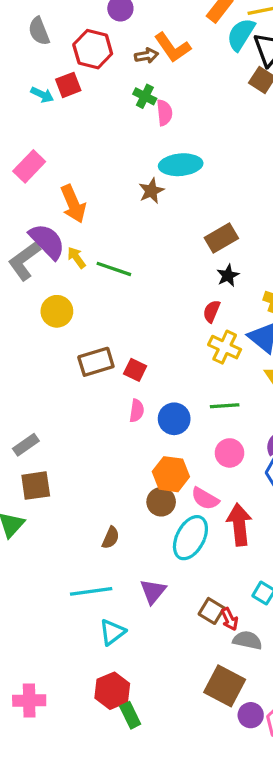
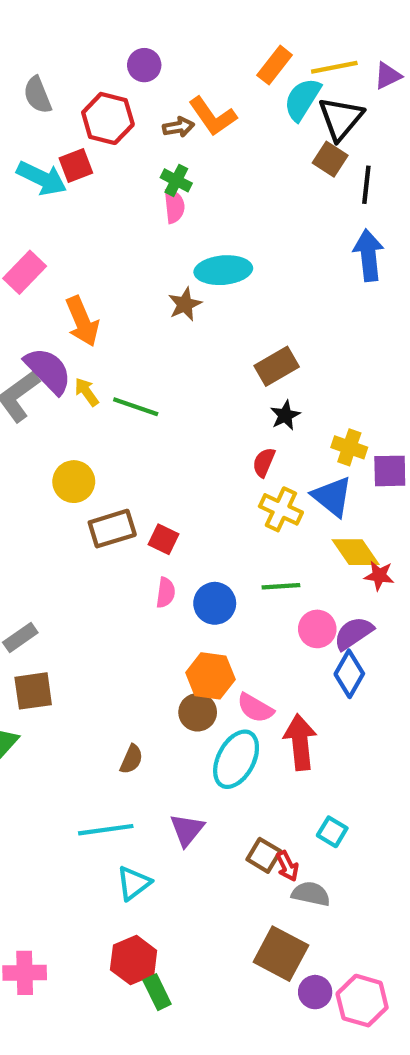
cyan arrow: (42, 95) -> (42, 178), size x1.6
pink semicircle: (164, 113) -> (174, 206), moved
yellow circle: (57, 311) -> (74, 482), moved
pink circle: (230, 453) -> (317, 629), moved

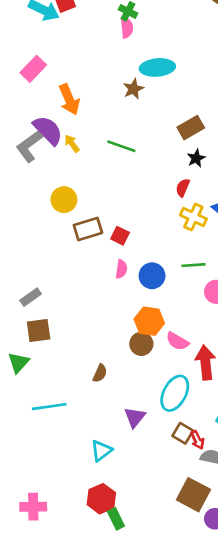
green line: (136, 407) -> (121, 146), moved
cyan ellipse: (236, 759) -> (175, 393), moved
cyan line: (106, 830) -> (49, 407), moved

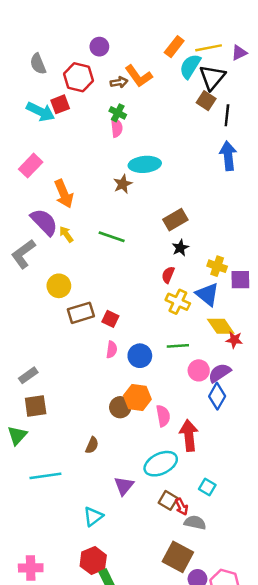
gray L-shape: (29, 146) -> (23, 254), moved
pink semicircle: (177, 341) -> (163, 416), turned -130
brown circle: (141, 344) -> (120, 407), moved
cyan ellipse: (175, 393) -> (161, 464), turned 36

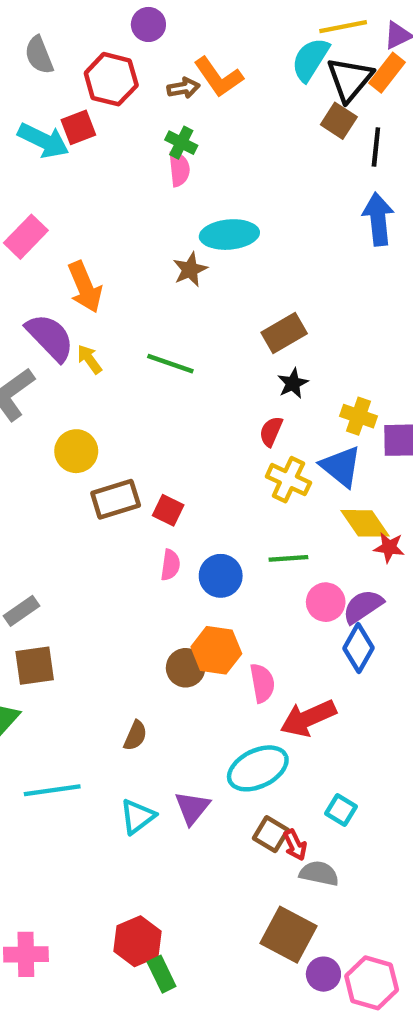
orange rectangle: (174, 47) -> (387, 73), moved
red arrow: (189, 435) -> (308, 718), turned -108
cyan triangle: (93, 516) -> (137, 817), moved

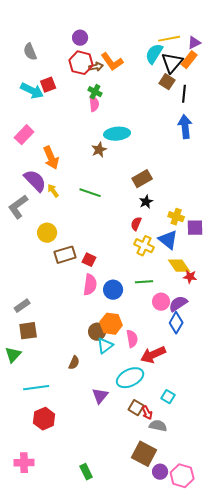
red hexagon: (111, 79) -> (81, 63), moved
pink semicircle: (170, 565) -> (90, 285), size x1.5
cyan triangle: (137, 817) -> (105, 346), moved
red hexagon: (137, 941) -> (44, 419), moved

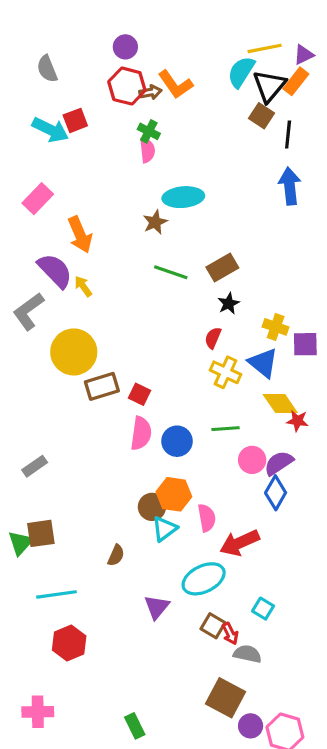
green line: (90, 193) -> (171, 272), moved
yellow circle: (47, 233) -> (74, 352), size x1.5
brown square: (28, 331) -> (41, 533), moved

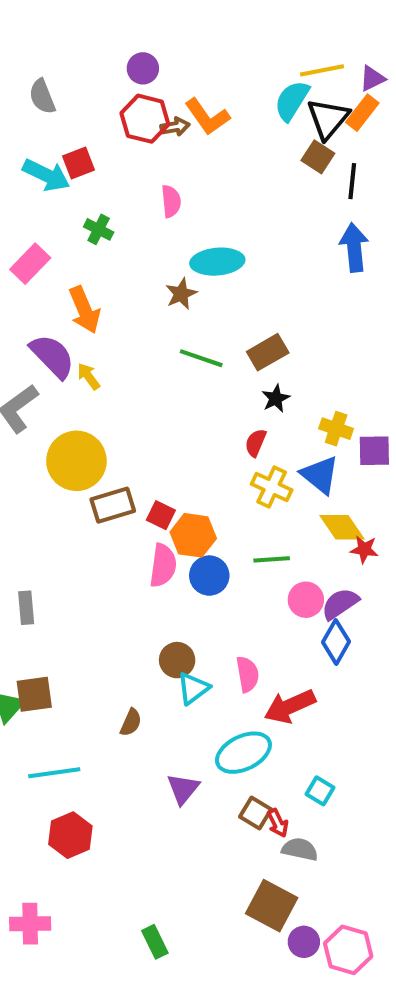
green cross: (149, 131) -> (99, 229), moved
gray rectangle: (35, 466) -> (26, 608), turned -60
orange hexagon: (174, 494) -> (193, 535), moved

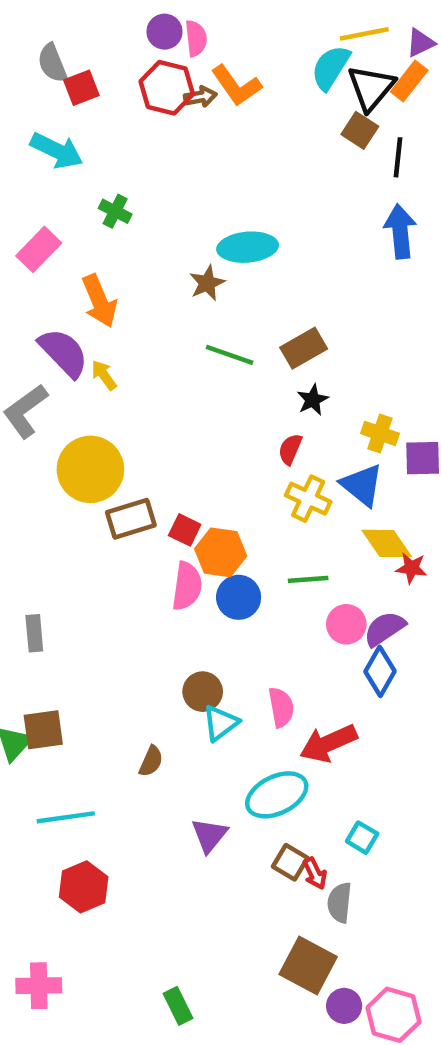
red square: (78, 163) -> (81, 88), moved
pink semicircle: (171, 201) -> (196, 38), moved
gray semicircle: (300, 849) -> (340, 903), turned -96

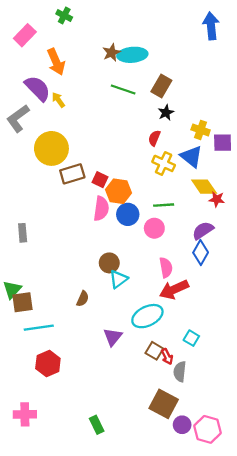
cyan ellipse: (248, 247) -> (132, 55), moved
brown rectangle: (304, 348) -> (161, 86), turned -30
pink circle: (346, 624) -> (154, 228), moved
pink semicircle: (281, 707) -> (166, 268), moved
brown square: (43, 730) -> (23, 302), moved

